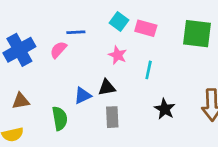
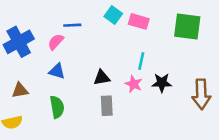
pink star: (118, 55) -> (134, 84), moved
blue triangle: (83, 96) -> (57, 71), moved, turned 42
black star: (165, 109) -> (162, 83), moved, turned -30

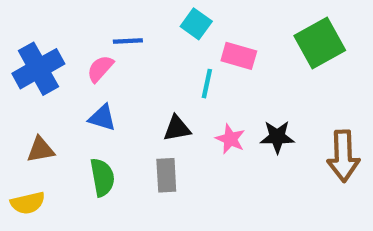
pink rectangle: (139, 21) -> (239, 56), moved
green square: (187, 27) -> (320, 43), turned -36
cyan line: (141, 61) -> (207, 84), moved
gray rectangle: (107, 106) -> (166, 175), moved

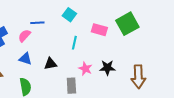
pink rectangle: (239, 56) -> (99, 30), moved
black triangle: (177, 128) -> (50, 64), moved
gray rectangle: (166, 175) -> (71, 86), moved

